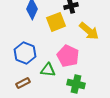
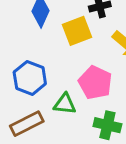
brown rectangle: (23, 83) -> (27, 124), size x1.5

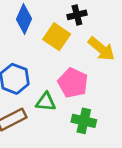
yellow square: (77, 31) -> (57, 37), turned -35

